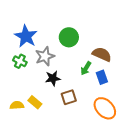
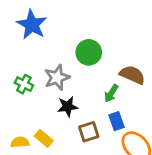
blue star: (26, 36) -> (32, 25), moved
blue rectangle: (102, 77) -> (116, 121), moved

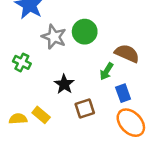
gray star: (57, 77) -> (54, 37), moved, turned -30
black star: (68, 107) -> (64, 84), turned -30
blue rectangle: (116, 121) -> (123, 93), moved

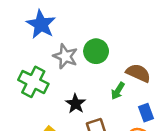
green cross: (22, 62) -> (33, 82), size x1.6
blue rectangle: (123, 93) -> (146, 113), moved

